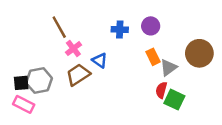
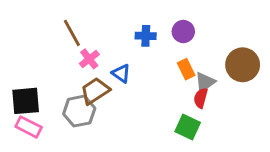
gray hexagon: (39, 81) -> (79, 111), moved
black square: (21, 83) -> (26, 101), size x1.5
red semicircle: (161, 90) -> (201, 98), moved
green square: (174, 100) -> (188, 127), moved

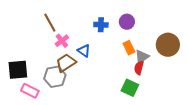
pink rectangle: (29, 127) -> (30, 91), moved

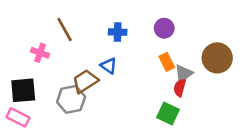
blue cross: (101, 25) -> (118, 32), moved
pink cross: (62, 41) -> (40, 53), moved, turned -32
pink rectangle: (30, 91) -> (18, 117), moved

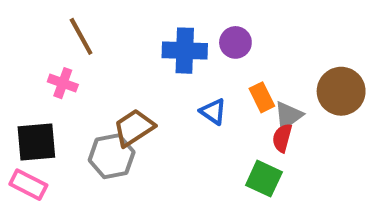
purple circle: (164, 28) -> (235, 42), moved
brown line: (65, 29) -> (81, 36), moved
blue cross: (118, 32) -> (185, 51), size x1.5
blue triangle: (109, 66) -> (213, 112), moved

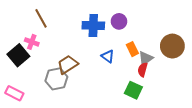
black square: (36, 142) -> (18, 55), moved, turned -35

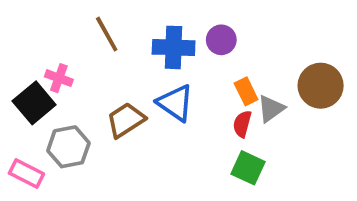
brown line: (41, 18) -> (107, 34), moved
blue triangle: (108, 56) -> (175, 103), moved, size x1.5
red semicircle: (143, 70) -> (242, 124), moved
gray hexagon: (56, 79) -> (68, 147), moved

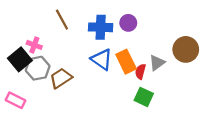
orange rectangle: (246, 91) -> (126, 62), moved, size x1.5
brown trapezoid: (126, 120) -> (61, 78), moved
gray hexagon: (68, 147) -> (38, 68), moved

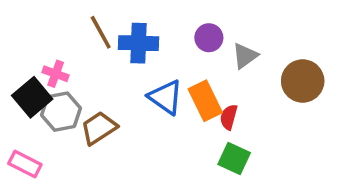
blue cross: (101, 27) -> (139, 43), moved
gray triangle: (157, 63) -> (245, 56), moved

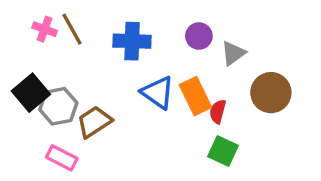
brown line: (101, 32) -> (72, 29), moved
pink cross: (56, 74) -> (45, 29), moved
brown circle: (303, 81) -> (271, 93), moved
pink rectangle: (25, 164) -> (62, 158), moved

